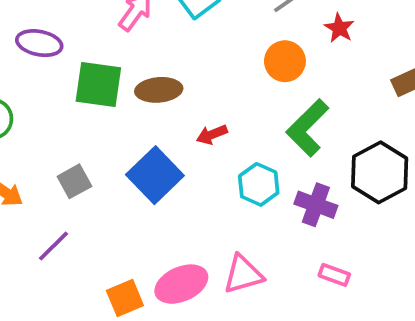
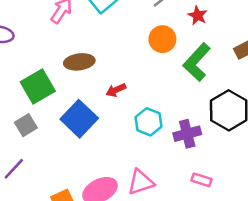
green square: (98, 85) -> (38, 87), moved, turned -36
green L-shape: (308, 128) -> (197, 62), moved
purple cross: (316, 205) -> (187, 134), turned -32

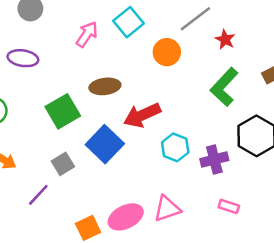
orange circle: (162, 39) -> (167, 52), moved
red arrow: (116, 90) -> (142, 115), size x1.8
gray square: (26, 125) -> (63, 164), moved

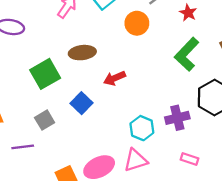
red arrow: (142, 115) -> (115, 78), size x0.7
blue square: (105, 144) -> (82, 103), size x0.7
cyan hexagon: (175, 147) -> (142, 128), moved
purple line: (38, 195) -> (23, 147), turned 40

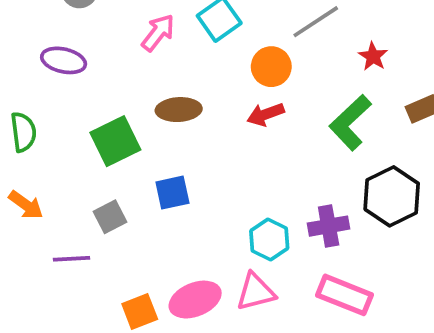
red star: (188, 13) -> (373, 56), moved
red arrow: (115, 78) -> (266, 114), moved
blue square: (82, 103) -> (172, 193), turned 30
pink rectangle: (190, 159) -> (345, 295), size x1.8

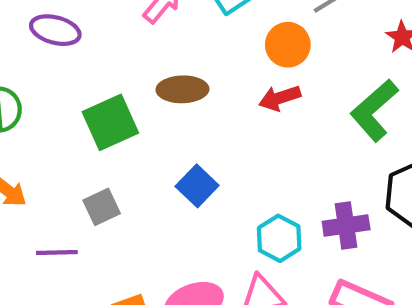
blue square: (172, 193) -> (197, 186), moved, turned -36

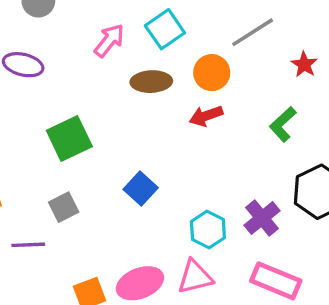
brown ellipse: (182, 89) -> (151, 82), moved
green L-shape: (374, 110) -> (283, 124), size x0.7
purple cross: (346, 225) -> (262, 218), turned -30

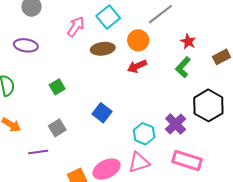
red star: (304, 64) -> (188, 41), moved
green square: (69, 138) -> (57, 87), size x0.6

